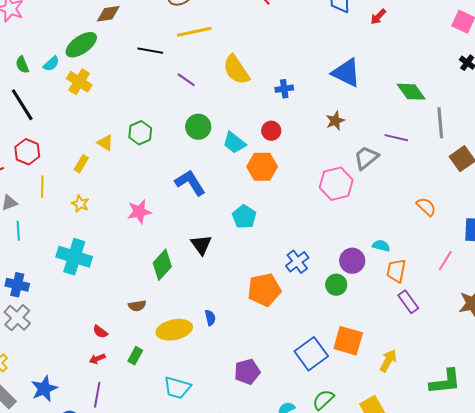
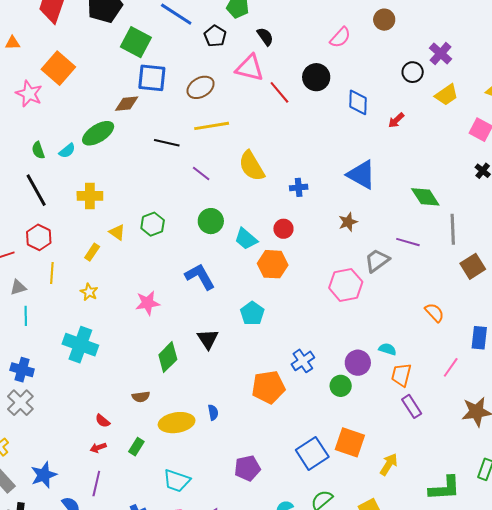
yellow cross: (79, 82) -> (90, 196), moved, turned -35

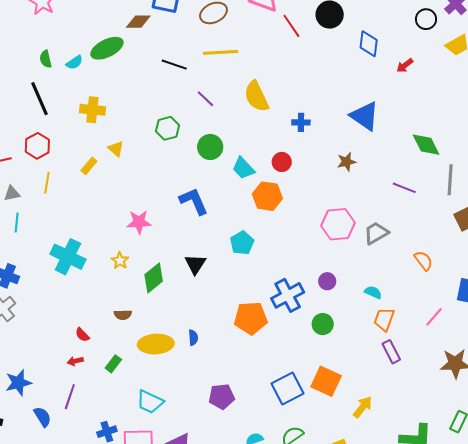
green hexagon: (153, 224) -> (168, 128), moved
gray trapezoid: (377, 261) -> (376, 233), moved
yellow star: (89, 292) -> (120, 261), moved
blue cross: (303, 361) -> (288, 295), size x1.4
purple circle: (358, 363) -> (327, 281), moved, size x0.7

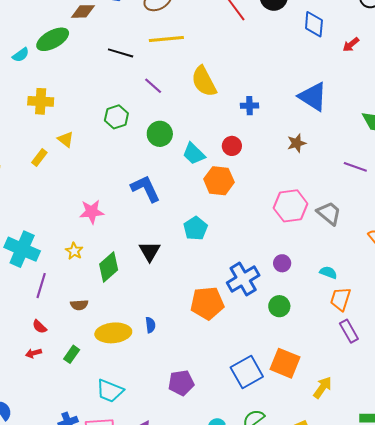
gray trapezoid: (376, 233) -> (329, 213), turned 72
purple line: (70, 397) -> (41, 286), moved

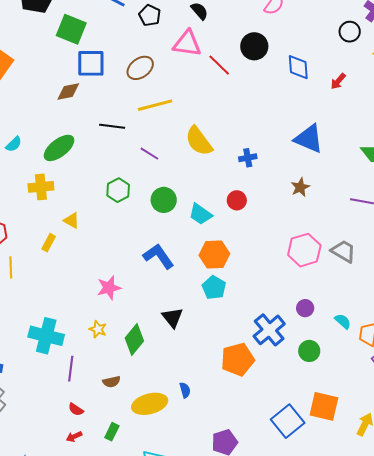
green ellipse: (53, 39) -> (59, 148), moved
orange hexagon: (219, 181) -> (214, 254), moved
cyan semicircle: (328, 272) -> (343, 321), moved, turned 30

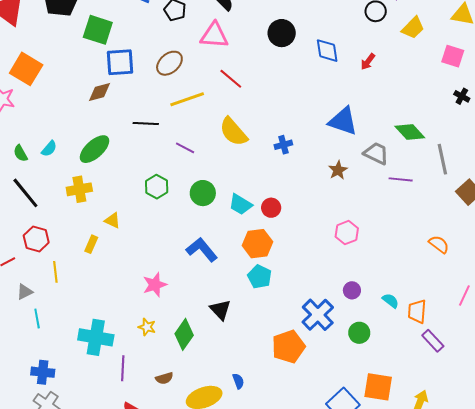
red line: (219, 65) -> (231, 79), moved
red circle: (237, 200) -> (271, 208), moved
pink hexagon: (304, 250) -> (347, 233), size x0.7
gray trapezoid: (343, 251) -> (376, 153), moved

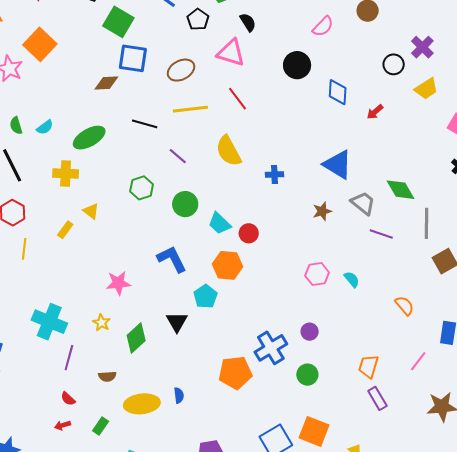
cyan pentagon: (260, 277) -> (205, 296), moved
cyan semicircle: (391, 301) -> (352, 279), moved

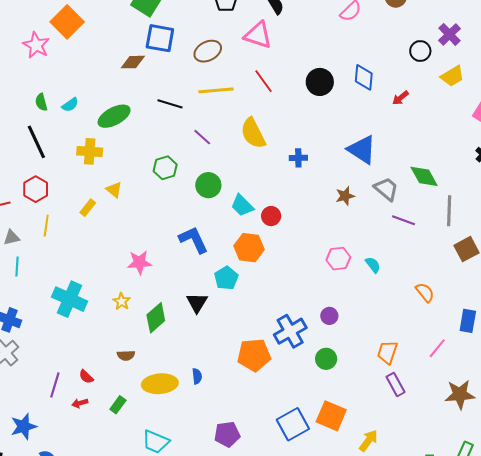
black circle: (297, 65) -> (320, 82), moved
purple line: (69, 358) -> (55, 385), moved

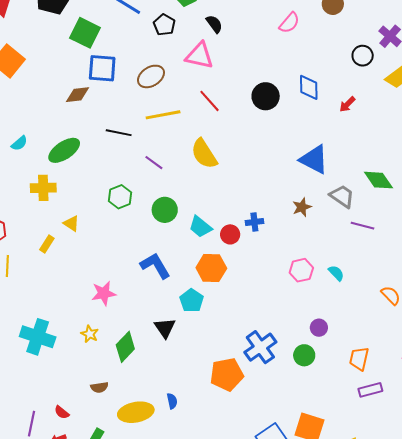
blue cross: (298, 158) -> (254, 222), moved
purple circle: (329, 316) -> (319, 328), moved
green circle: (326, 359) -> (304, 355), moved
purple rectangle: (395, 384) -> (370, 390), turned -70

